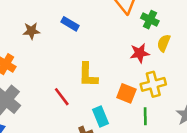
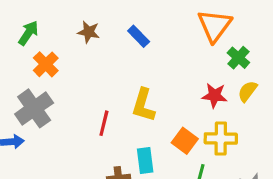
red line: (62, 97) -> (104, 123), turned 36

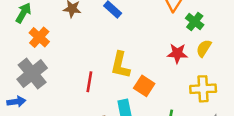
yellow cross: (221, 139) -> (203, 89), moved
orange square: (185, 141) -> (144, 86), moved

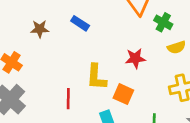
yellow semicircle: (204, 48) -> (176, 47), turned -132
red star: (177, 53) -> (135, 58), moved

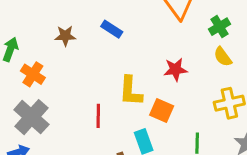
green cross: (163, 22) -> (219, 27), moved, turned 30
yellow semicircle: (176, 47) -> (223, 57), turned 72

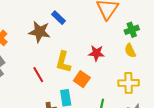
brown star: (65, 36) -> (40, 32), moved, size x1.5
red line: (98, 116) -> (38, 75), turned -42

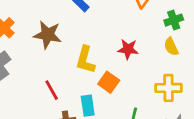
brown star: (40, 32) -> (48, 35), moved
red line: (38, 75) -> (52, 90), moved

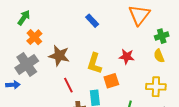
brown star: (48, 35) -> (59, 56), moved
orange square: (109, 82) -> (111, 81), turned 35

